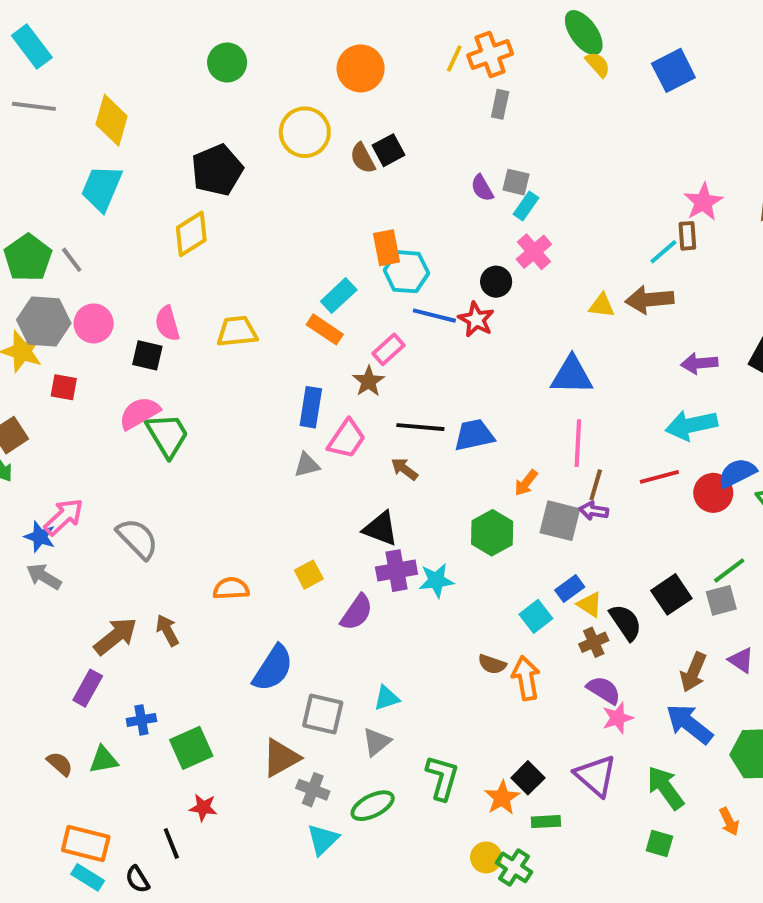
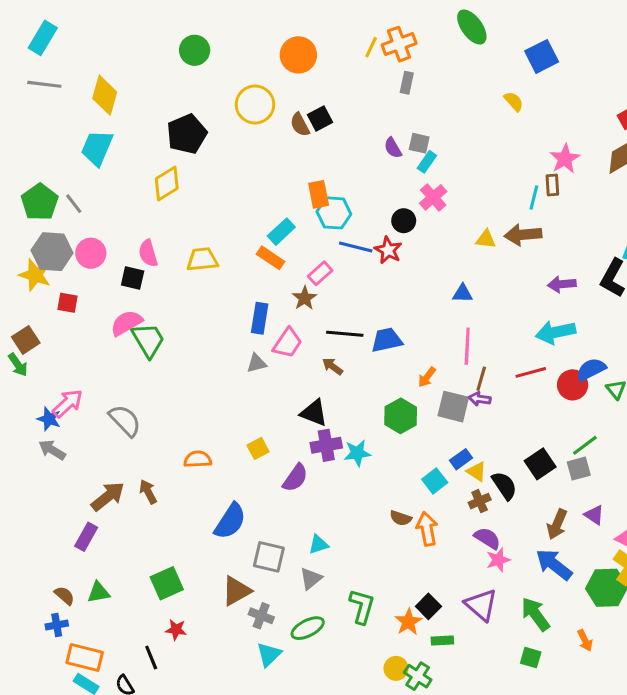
cyan rectangle: (32, 47) -> (43, 38), turned 68
yellow semicircle: (598, 64) -> (514, 101), moved
cyan line: (663, 252) -> (534, 197), turned -35
blue triangle: (572, 375) -> (463, 293), size x0.6
blue cross: (141, 720) -> (57, 625), moved

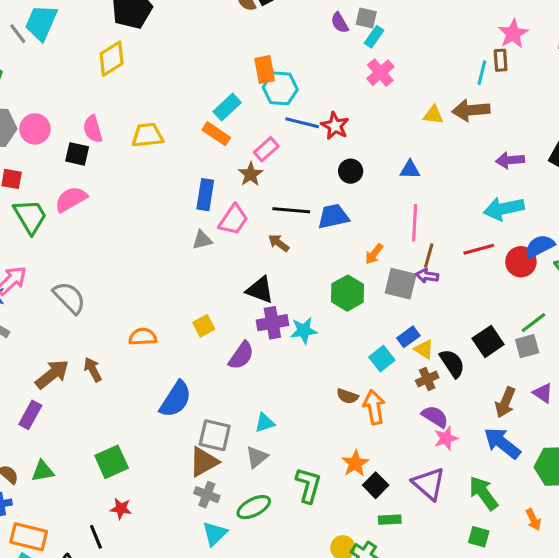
gray line: (74, 204) -> (18, 34), moved
black circle: (404, 221) -> (351, 171), moved
green trapezoid: (148, 340) -> (30, 216), moved
brown triangle: (236, 591) -> (204, 462), moved
orange star: (408, 622) -> (355, 463), moved

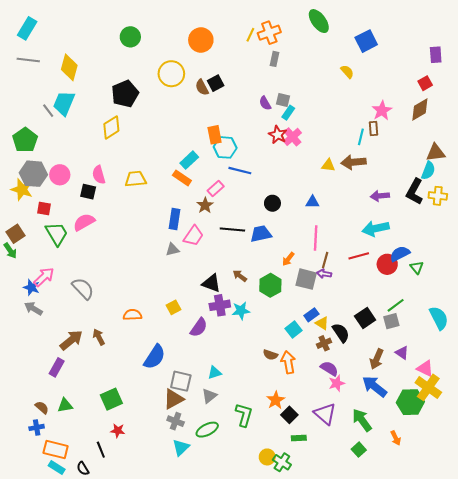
red star: (335, 126) -> (278, 135), moved
brown arrow: (279, 243) -> (240, 276), moved
green square: (479, 537) -> (359, 450), turned 32

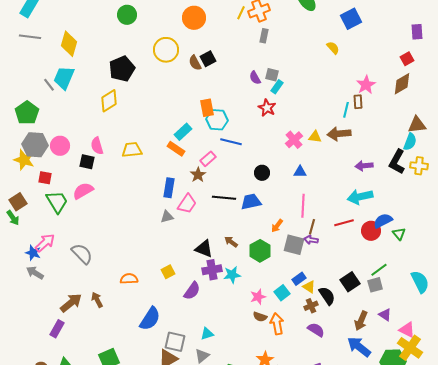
pink cross: (292, 137) -> (294, 140), moved
pink star: (337, 383) -> (258, 297), moved

